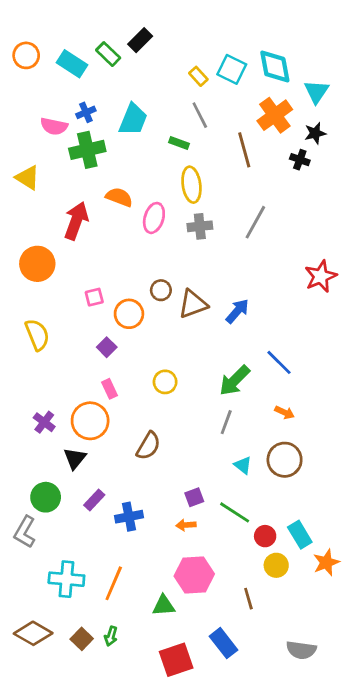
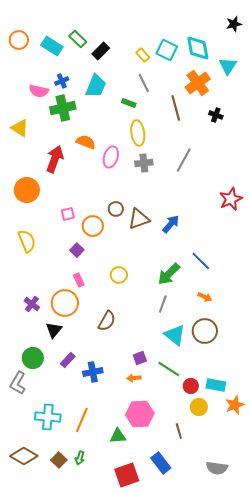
black rectangle: (140, 40) -> (101, 51), moved
black star: (315, 133) -> (234, 24), moved
cyan triangle: (243, 465) -> (175, 335), size x1.6
cyan rectangle: (300, 535) -> (216, 385), turned -48

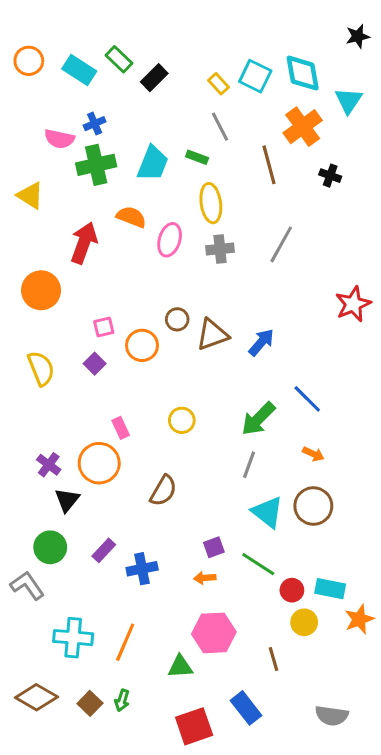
cyan trapezoid: (96, 86) -> (153, 163), moved
purple square: (77, 250) -> (95, 364), moved
black triangle: (54, 330) -> (67, 500), moved
gray L-shape: (18, 383) -> (27, 586), turned 115

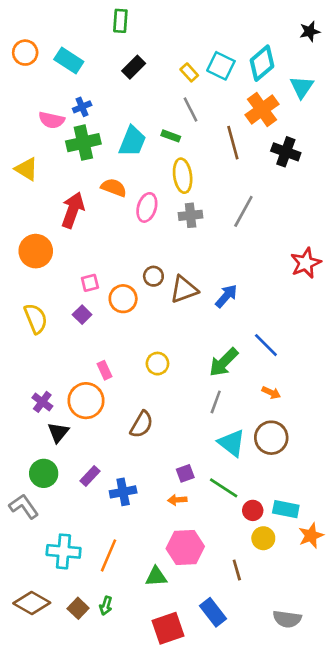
green rectangle: (119, 59) -> (120, 21), moved, turned 50
cyan diamond: (303, 73) -> (262, 63), turned 60
black cross: (330, 176) -> (286, 152), size x1.5

